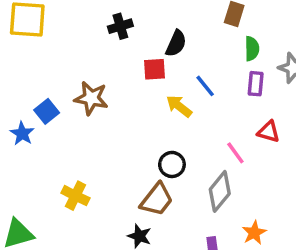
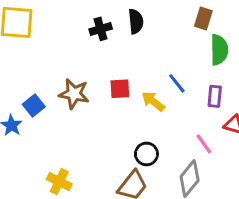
black semicircle: (176, 43) -> (136, 21), moved, turned -30
green semicircle: (252, 49) -> (219, 50), size x1.4
red square: (155, 69) -> (120, 89), moved
purple rectangle: (256, 84) -> (215, 96), moved

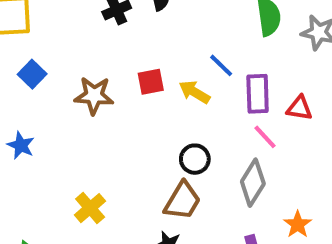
purple rectangle: (215, 96) -> (258, 94), moved, size x1.4
blue square: (34, 106) -> (32, 74), moved
yellow cross: (59, 182) -> (90, 208), turned 30

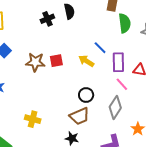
red square: (151, 82) -> (56, 61), moved
brown trapezoid: (182, 201) -> (79, 116), turned 35
yellow cross: (90, 208) -> (33, 119), turned -35

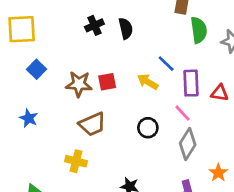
black semicircle: (69, 11) -> (126, 28), moved
pink line: (122, 84) -> (183, 113), moved
brown trapezoid: (79, 116) -> (92, 124), moved

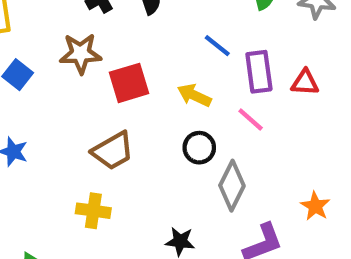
red square: (107, 82) -> (129, 83), size x1.4
yellow arrow: (148, 82) -> (194, 95), moved
brown star: (79, 84) -> (81, 53), moved
gray diamond: (188, 144) -> (232, 186), moved

